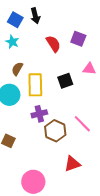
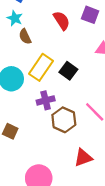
brown semicircle: (17, 69) -> (25, 37), moved, turned -56
black square: (65, 81) -> (68, 71), moved, turned -35
yellow rectangle: (35, 85) -> (41, 67), turned 35

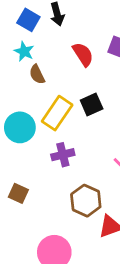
black square: (68, 71) -> (92, 104), moved, turned 30
brown hexagon: (64, 120) -> (86, 201), moved

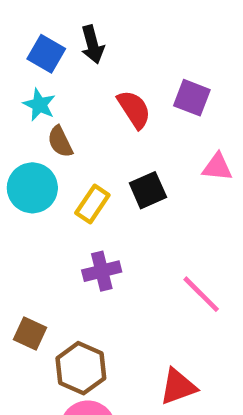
yellow rectangle: (57, 113) -> (92, 204), size x0.7
cyan circle: (20, 127) -> (32, 188), moved
brown hexagon: (86, 201) -> (81, 368), moved

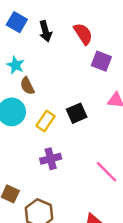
blue square: (46, 54) -> (17, 22), moved
red semicircle: (134, 109) -> (83, 34), moved

